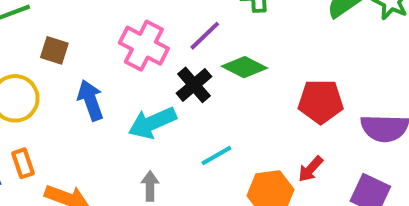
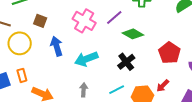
black cross: (194, 85) -> (126, 62), moved
red pentagon: (321, 102) -> (169, 53), turned 30
cyan line: (216, 156) -> (117, 90), moved

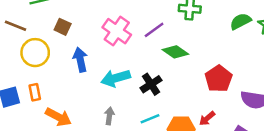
black cross: (126, 62) -> (151, 84), moved

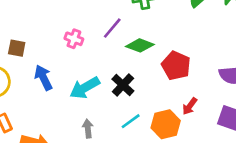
pink cross: (117, 31) -> (74, 39), size x0.6
red pentagon: (219, 79) -> (176, 66), moved

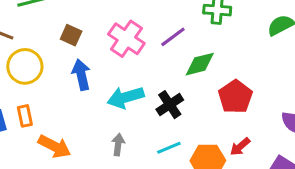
pink cross: (74, 39) -> (126, 39), size x1.6
green diamond: (140, 45) -> (200, 64), turned -48
brown square: (17, 48) -> (71, 35), moved

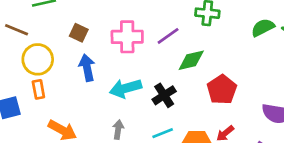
pink cross: (126, 39) -> (127, 37), turned -36
orange rectangle: (25, 116) -> (38, 89), moved

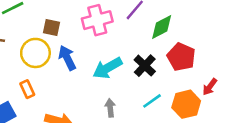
yellow circle: (38, 59) -> (35, 53), moved
red pentagon: (222, 90) -> (181, 57), moved

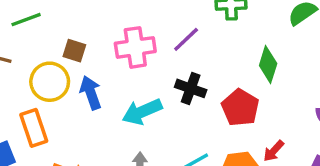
green diamond: (162, 27) -> (268, 65), moved, turned -52
black cross: (145, 66) -> (191, 88), moved, turned -30
orange rectangle: (27, 89) -> (34, 128), size x1.5

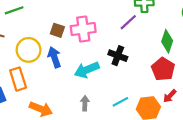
purple line: (186, 39) -> (128, 22), moved
brown square: (74, 51) -> (57, 30), moved
red pentagon: (240, 108) -> (163, 69), moved

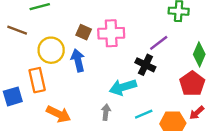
purple line: (128, 22) -> (159, 43), moved
cyan arrow: (87, 70) -> (123, 87), moved

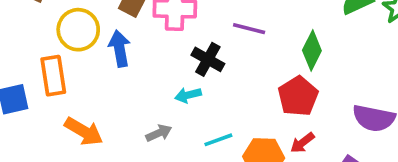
purple line: (159, 43) -> (249, 29), turned 48
black cross: (145, 65) -> (208, 59), moved
cyan arrow: (123, 87) -> (188, 95), size x0.6
gray arrow: (106, 112) -> (159, 133), turned 56

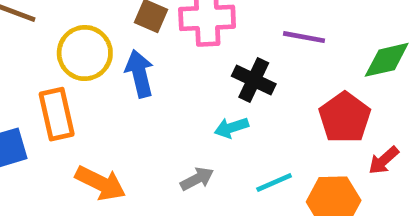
green diamond: (312, 51) -> (387, 60), turned 54
red pentagon: (298, 96) -> (345, 118), moved
red arrow: (302, 143) -> (384, 160), moved

